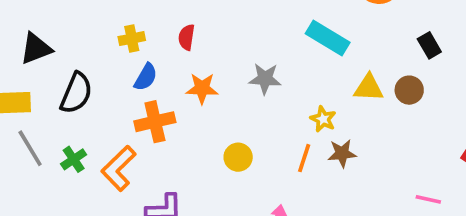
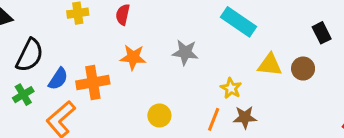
blue semicircle: (146, 77) -> (58, 79), moved
green cross: (74, 159) -> (23, 95), moved

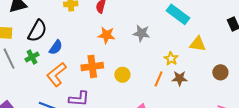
brown circle: (303, 69) -> (220, 72), moved
orange cross: (93, 82) -> (92, 66), moved

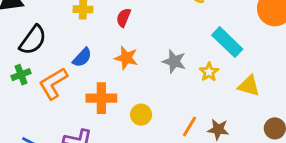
blue semicircle: (56, 47) -> (82, 57), moved
yellow star: (171, 59) -> (209, 72), moved
orange L-shape: (56, 74) -> (53, 83), moved

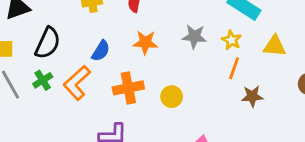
orange line: (190, 127) -> (234, 68), moved

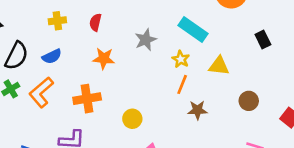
gray star: (194, 36) -> (146, 40), moved, turned -30
blue semicircle: (101, 51) -> (52, 56), moved, turned 30
yellow circle: (172, 97) -> (132, 119), moved

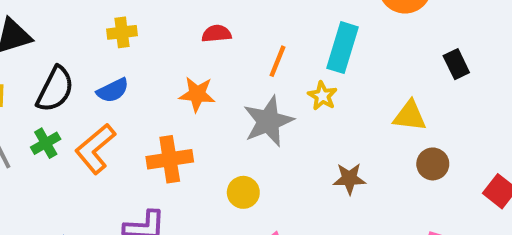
red semicircle: (95, 22) -> (217, 34), moved, turned 72
cyan rectangle: (193, 30) -> (342, 48), turned 72
gray star: (146, 40) -> (268, 121), moved, size x1.4
yellow triangle: (219, 66) -> (410, 116), moved
orange line: (182, 84) -> (278, 61), moved

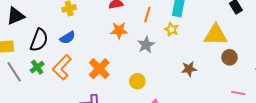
orange star: (197, 94) -> (119, 30), moved
yellow triangle: (410, 116) -> (216, 35), size x1.4
gray star: (268, 121) -> (146, 45), size x0.7
orange cross: (170, 159) -> (99, 69), turned -30

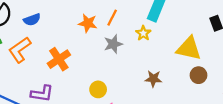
orange line: (147, 15) -> (112, 18), moved
yellow circle: (137, 81) -> (98, 89), moved

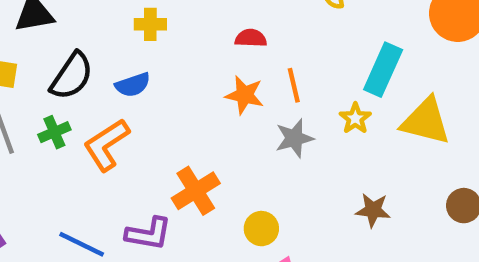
orange line: (112, 18) -> (294, 85), turned -42
yellow triangle: (189, 48) -> (426, 121), moved
orange cross: (59, 59) -> (196, 191), moved

